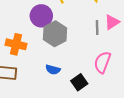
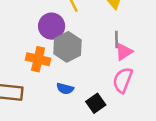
pink triangle: (112, 22) -> (124, 52), moved
orange cross: (16, 44) -> (38, 59), moved

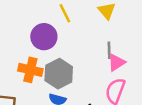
gray hexagon: (67, 47) -> (59, 74), moved

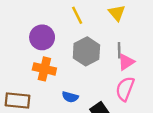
purple circle: (44, 37) -> (42, 37), moved
gray hexagon: (59, 74) -> (86, 51), moved

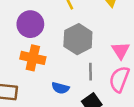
gray line: (119, 50) -> (90, 72), moved
pink triangle: (126, 62) -> (121, 50), turned -30

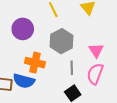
orange cross: (33, 58) -> (35, 63), moved
blue semicircle: (60, 88) -> (24, 81), moved, size x1.5

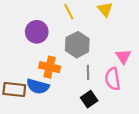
pink triangle: (96, 50) -> (123, 56), moved
pink semicircle: (95, 74) -> (113, 79), turned -30

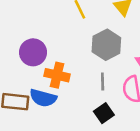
purple circle: (37, 32) -> (33, 52), moved
gray hexagon: (77, 45) -> (106, 45), moved

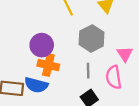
purple circle: (33, 52) -> (42, 45), moved

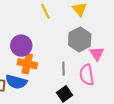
gray hexagon: (92, 38) -> (80, 40), moved

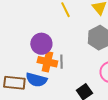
gray line: (64, 69) -> (61, 62), moved

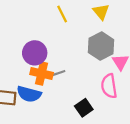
gray line: (61, 62) -> (58, 73), turned 72

